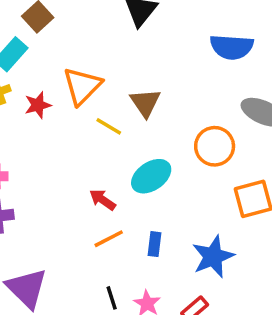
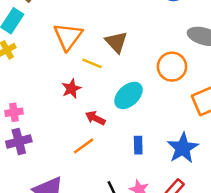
red star: (38, 105) -> (71, 89), moved
orange line: (109, 239) -> (84, 146), moved

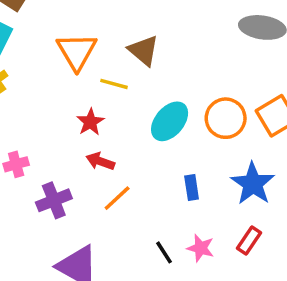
orange circle: (172, 67) -> (226, 118), moved
red arrow: (95, 118) -> (100, 161), moved
purple cross: (19, 142) -> (54, 200), moved

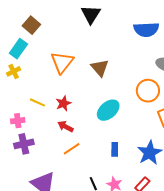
yellow line: (114, 84) -> (37, 102), moved
orange circle: (226, 118) -> (148, 91), moved
purple cross: (54, 200) -> (24, 144), moved

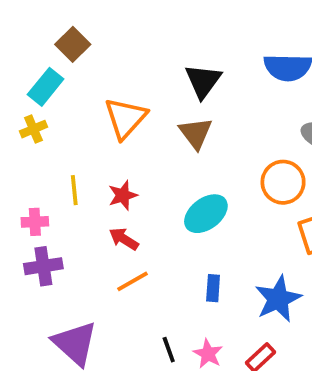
black triangle: (91, 14) -> (203, 81), moved
yellow line: (37, 102) -> (74, 190), turned 56

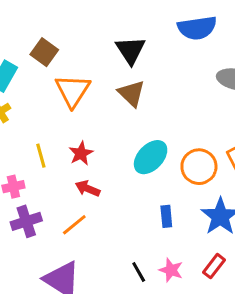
brown square: (73, 44) -> (44, 52), moved
orange circle: (283, 182) -> (199, 167), moved
orange line: (133, 281) -> (74, 225), moved

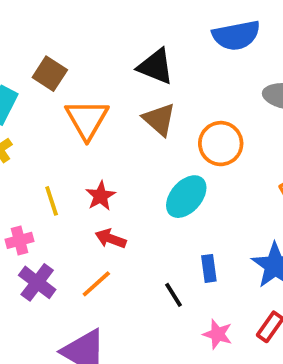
black triangle: (131, 50) -> (156, 67), turned -32
orange circle: (199, 167) -> (221, 144), moved
purple cross: (26, 221) -> (37, 282), turned -32
black line: (139, 272) -> (174, 295), moved

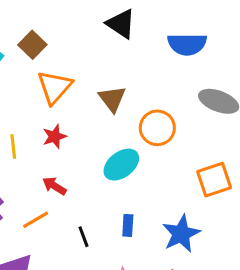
black triangle: (156, 67) -> (121, 24), moved
red star: (101, 196) -> (54, 136), moved
black line: (174, 295) -> (83, 237), moved

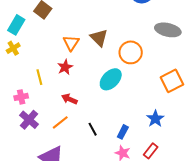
orange triangle: (55, 87) -> (71, 43), moved, size x0.7
blue rectangle: (128, 225) -> (123, 132), moved, turned 32
blue star: (181, 234) -> (155, 119), size x0.7

